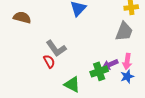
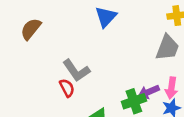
brown semicircle: (22, 17) -> (31, 29), turned -66

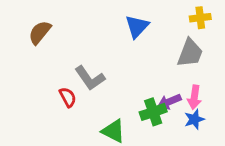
blue triangle: (106, 17) -> (137, 27), moved
red semicircle: (67, 88) -> (68, 97), moved

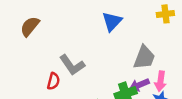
gray trapezoid: (190, 53) -> (144, 58), moved
red semicircle: (68, 97) -> (53, 81), turned 42

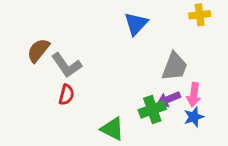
brown semicircle: (30, 26) -> (38, 50), moved
gray L-shape: (72, 65) -> (66, 65), moved

